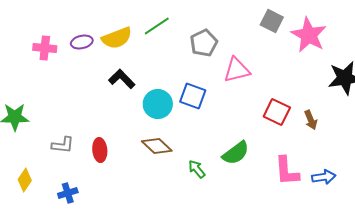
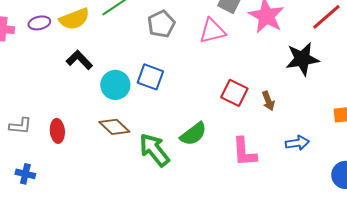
pink triangle: (237, 70) -> (212, 31), moved
green arrow: (197, 169) -> (154, 150), size x1.8
blue arrow: (324, 177) -> (297, 143), moved
blue cross: (68, 193) -> (25, 174), turned 30

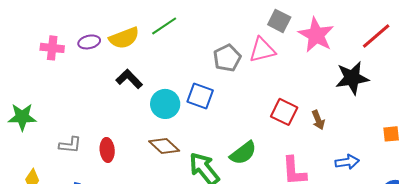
gray pentagon: (161, 24) -> (227, 58), moved

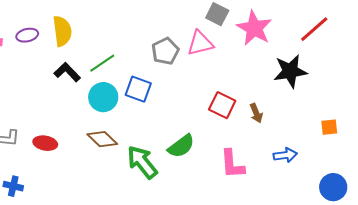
green line: (164, 26) -> (102, 63), moved
yellow semicircle: (124, 38) -> (62, 31), turned -76
red ellipse: (107, 150) -> (45, 143), turned -75

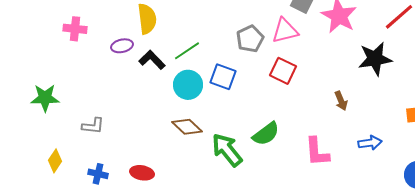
purple ellipse: (27, 35) -> (122, 46), moved
red square: (222, 105) -> (283, 71), moved
red ellipse: (45, 143) -> (142, 173), moved

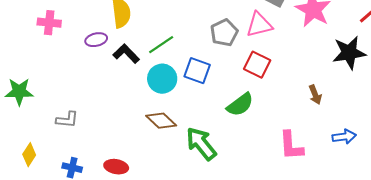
green semicircle: (266, 134) -> (240, 105), moved

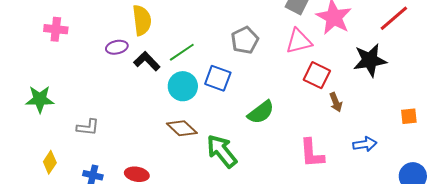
pink cross: (49, 23) -> (56, 29), moved
pink triangle: (259, 25) -> (299, 41), moved
red square: (257, 65) -> (317, 75), moved

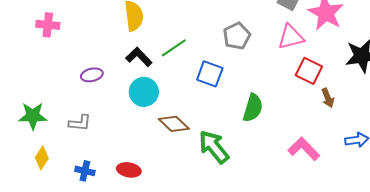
purple ellipse: (117, 47) -> (92, 75), moved
cyan circle: (183, 86) -> (144, 92), moved
green star: (40, 99) -> (33, 116), moved
green semicircle: (261, 112) -> (253, 108), turned -36
pink L-shape: (312, 153) -> (304, 149), turned 140

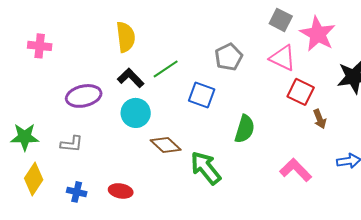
pink triangle: (291, 37) -> (283, 58), turned 40
purple ellipse: (92, 75) -> (84, 96), size x1.6
yellow diamond: (42, 158) -> (34, 179), size x1.4

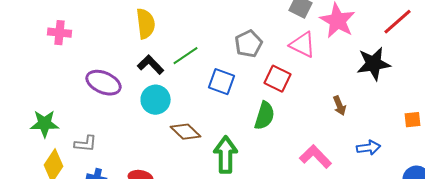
red square: (301, 92) -> (278, 79), moved
purple ellipse: (84, 96) -> (104, 83), turned 36
gray L-shape: (72, 144) -> (86, 144), moved
green arrow: (206, 168) -> (226, 155), turned 39

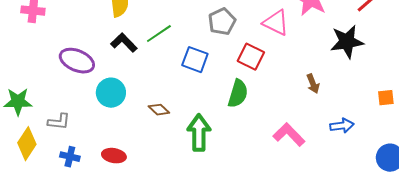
cyan circle: (156, 100) -> (111, 93), moved
brown diamond: (186, 132) -> (159, 110), size x0.7

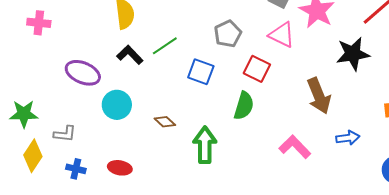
brown arrow: (313, 84) -> (319, 96), size x1.8

